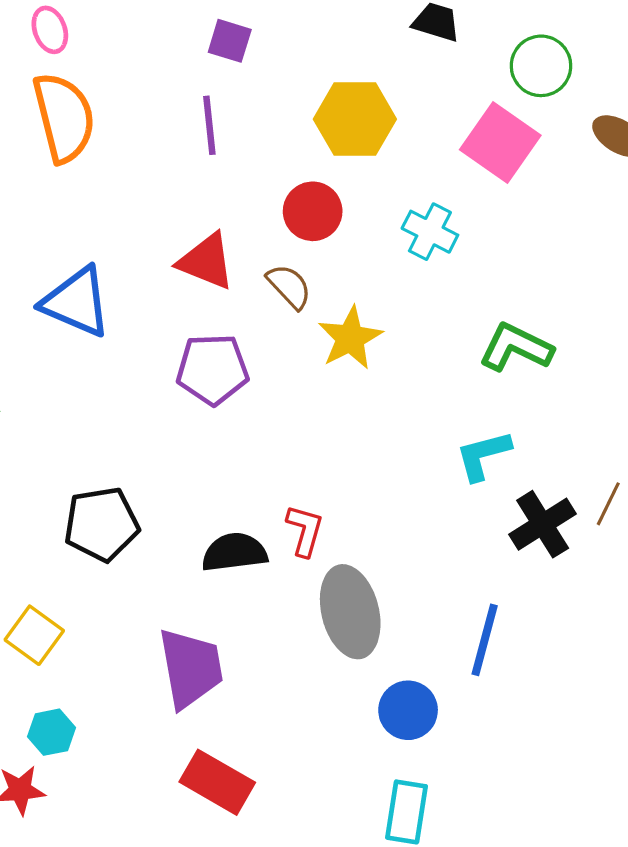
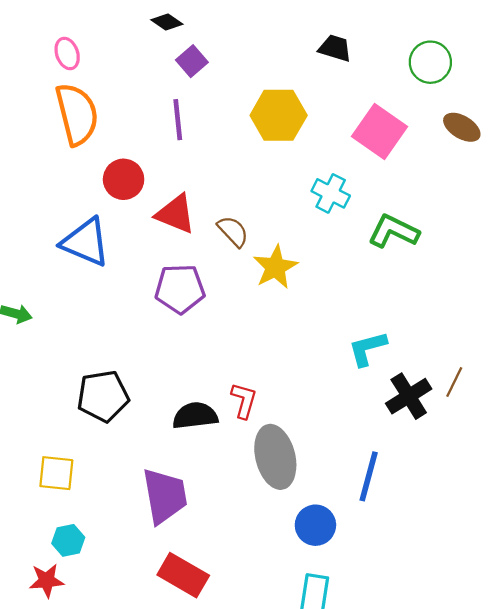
purple square: (230, 41) -> (192, 61), turned 32
green circle: (541, 66) -> (430, 62), moved
red circle: (313, 211) -> (124, 179), moved
green L-shape: (516, 347) -> (394, 231), moved
yellow square: (34, 635) -> (56, 473), turned -30

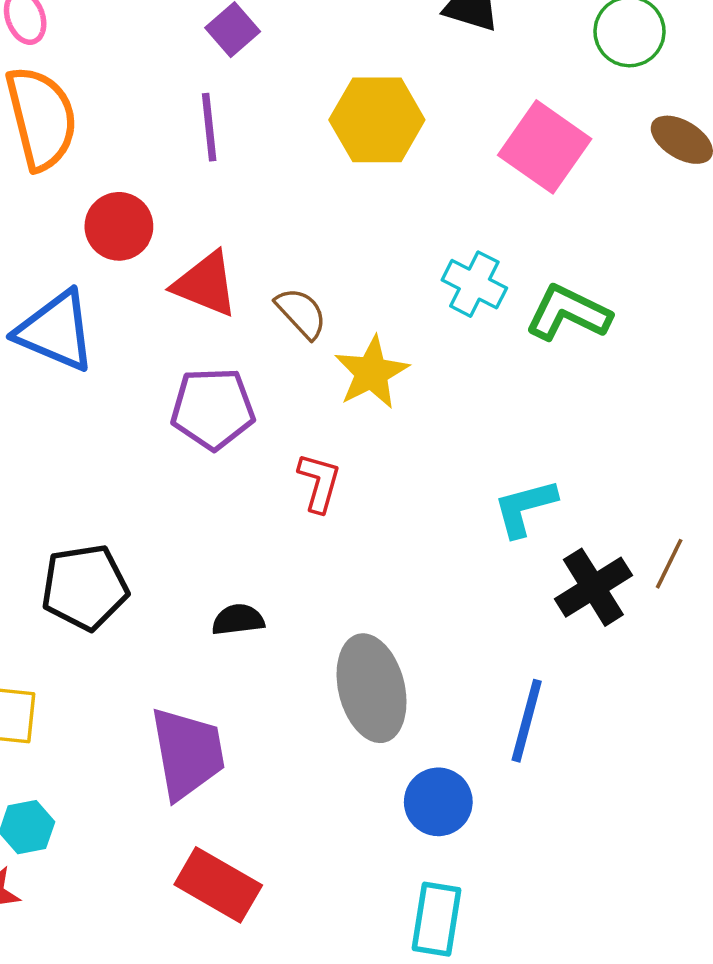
cyan cross: (331, 193) -> (474, 284), moved
red L-shape: (244, 400) -> (319, 483), moved
black semicircle: (195, 416) -> (238, 620), size x0.7

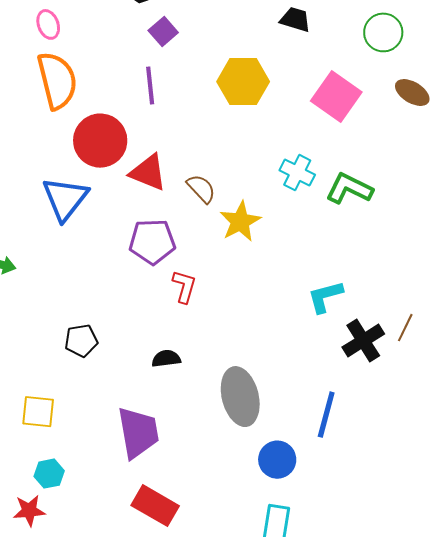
red circle: (119, 226) -> (100, 141), size x1.4
blue triangle: (56, 331) -> (65, 199), turned 45
red L-shape: (319, 483) -> (184, 287), moved
black pentagon: (85, 587) -> (81, 341), size x0.7

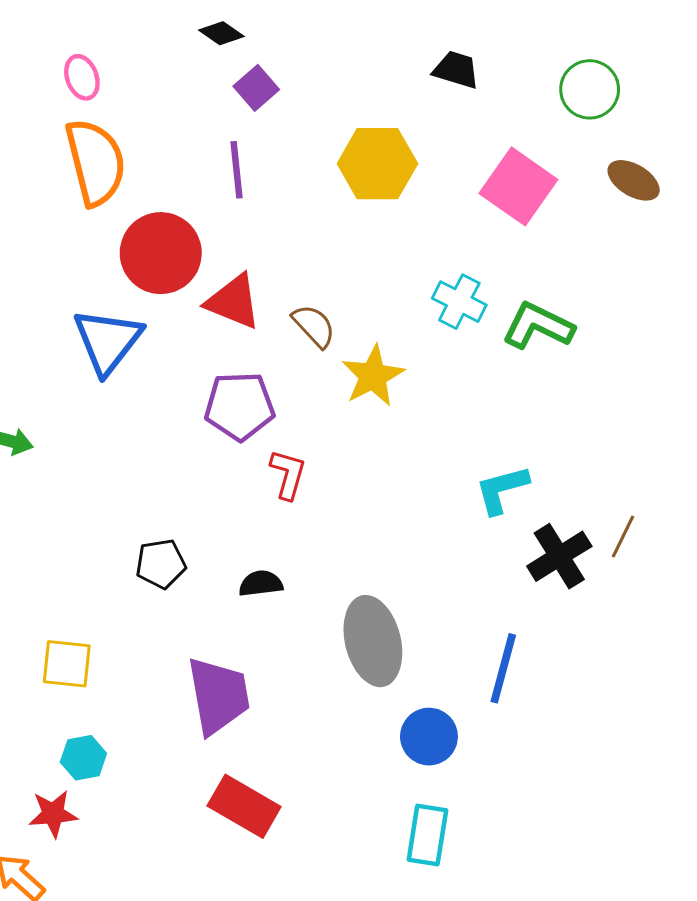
black pentagon: (81, 341) -> (161, 564), moved

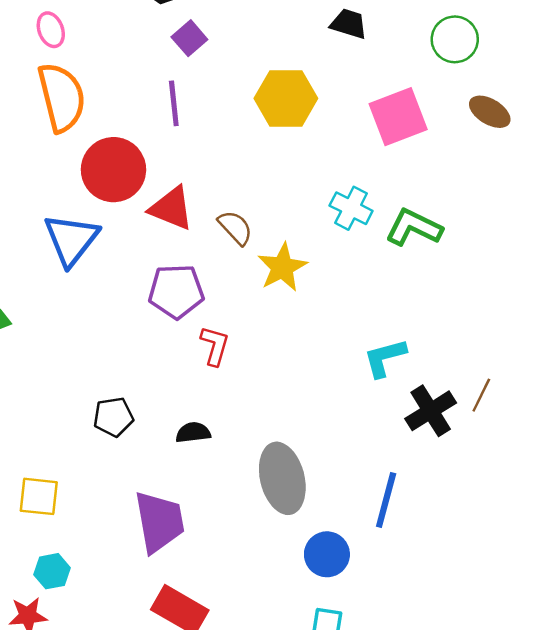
pink square: (518, 186) -> (398, 117), turned 34

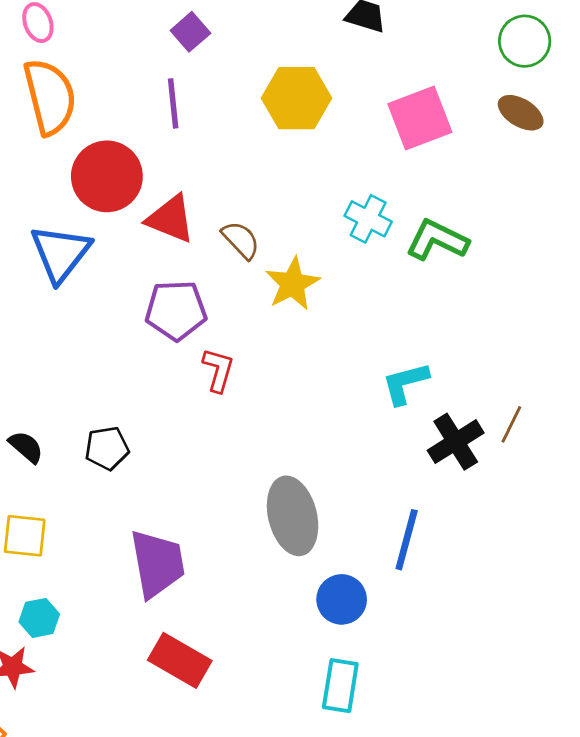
green circle: (455, 39) -> (525, 41), moved
black semicircle: (193, 433) -> (26, 447), moved, turned 48

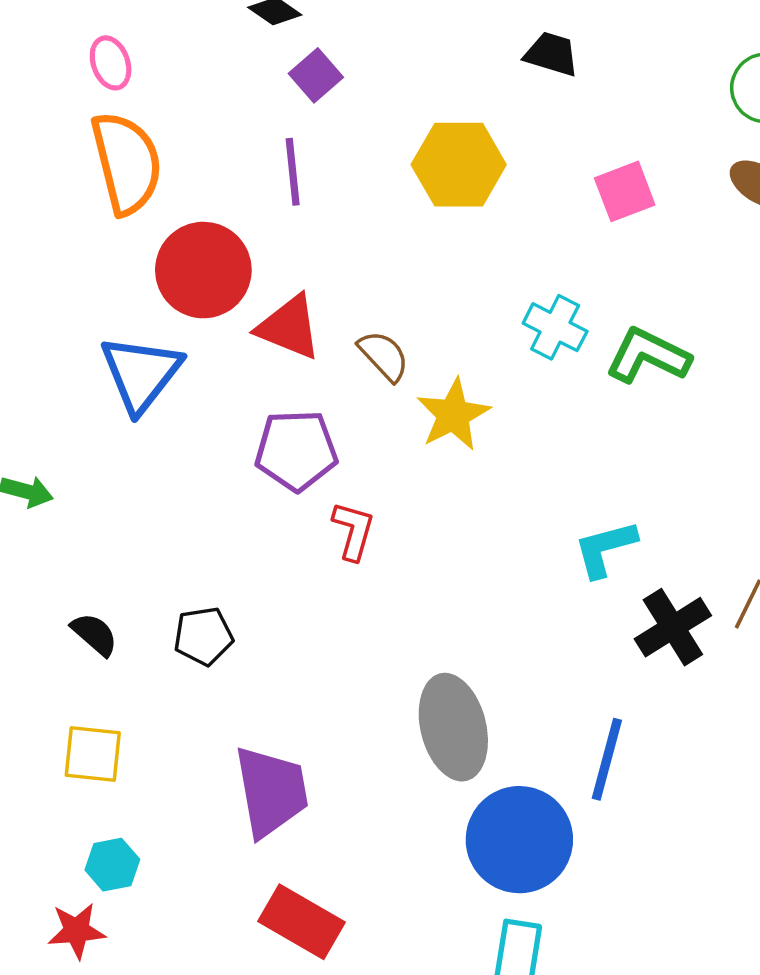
pink square: (420, 118) -> (625, 191), size x0.7
blue circle: (342, 599) -> (519, 840), size x1.6

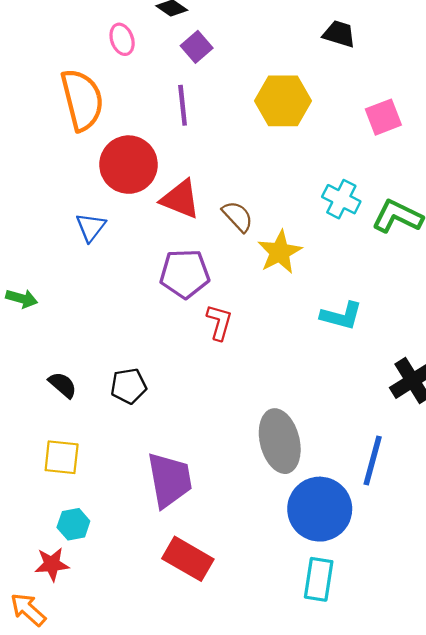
pink ellipse: (111, 63) -> (122, 39), moved
blue triangle: (141, 374) -> (91, 227), size x0.6
cyan L-shape: (605, 549) -> (341, 316), moved, turned -150

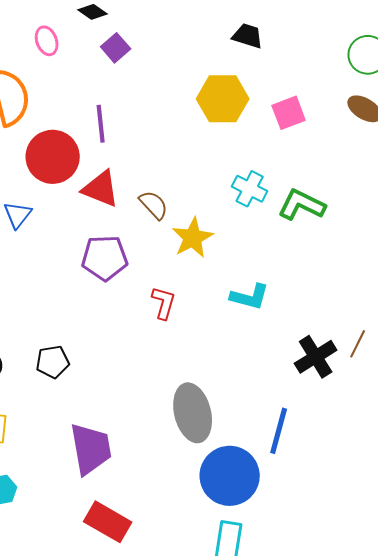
yellow hexagon: (283, 101) -> (223, 99), moved
purple line: (183, 105) -> (101, 124), moved
red L-shape: (219, 322) -> (164, 303), moved

